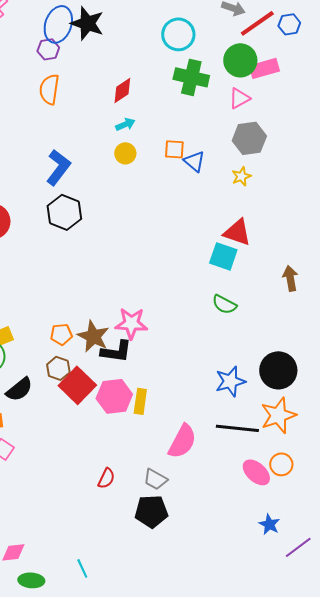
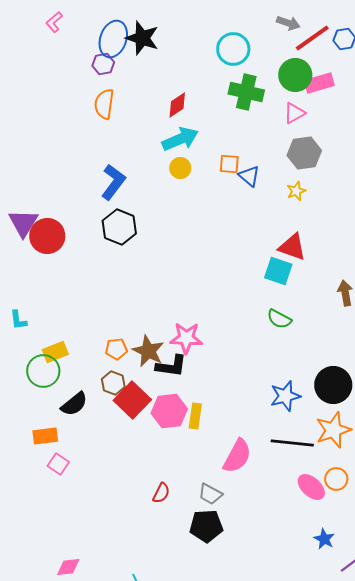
cyan arrow: (125, 124) -> (180, 139), size x1.8

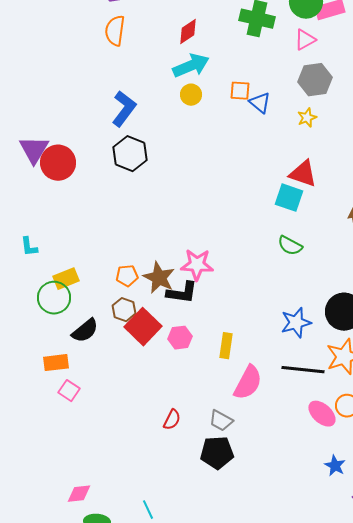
pink hexagon: (169, 411) -> (180, 338), size x0.7
yellow rectangle: (195, 416) -> (226, 346), moved

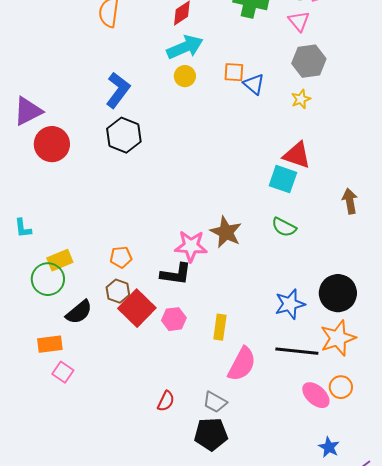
pink triangle: (305, 40) -> (299, 21), turned -40
purple triangle: (34, 150) -> (28, 111), moved, turned 32
brown star: (159, 278) -> (226, 232), moved

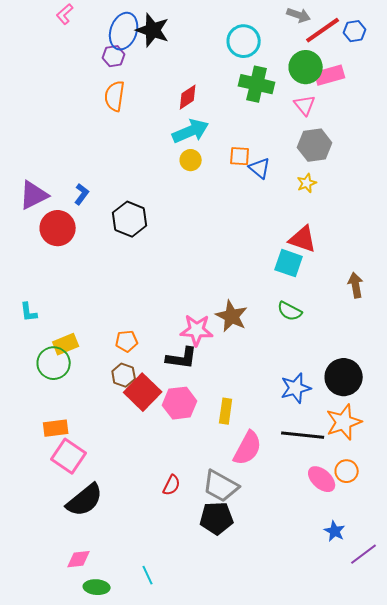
blue L-shape: (118, 90) -> (82, 194), moved, size x0.6
black semicircle: (79, 312) -> (85, 500), moved, size x1.4
pink hexagon: (174, 319) -> (180, 403), size x1.4
pink square: (63, 372) -> (69, 456), size x1.6
gray trapezoid: (215, 402) -> (221, 486), size x1.5

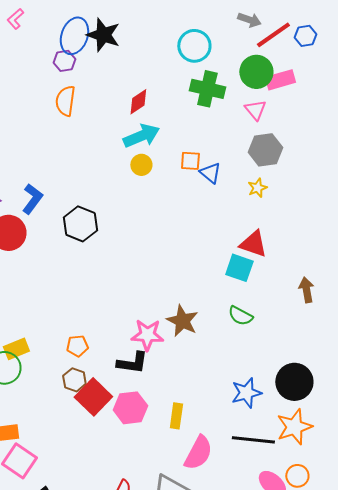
blue L-shape: (82, 194) -> (32, 199), size x1.4

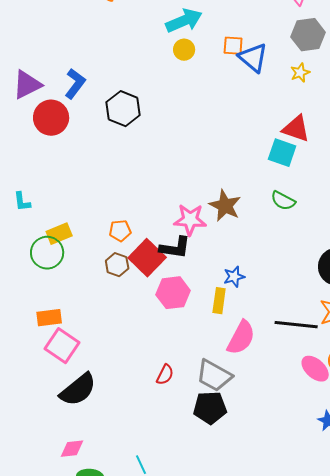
blue triangle: (210, 173) -> (253, 58), size x1.4
blue star: (246, 393) -> (234, 277), moved, size x0.7
red square: (93, 397) -> (147, 258), moved

